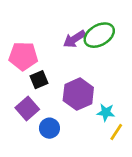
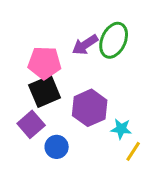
green ellipse: (99, 35) -> (114, 40), turned -36
pink pentagon: (23, 56) -> (45, 63), moved
black square: (39, 80) -> (45, 91), size x1.5

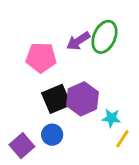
black square: (45, 91) -> (56, 99), moved
purple square: (31, 124) -> (22, 146), moved

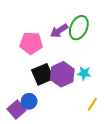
cyan star: (111, 118) -> (84, 73), moved
blue circle: (52, 135) -> (29, 101), moved

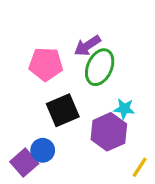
green ellipse: (79, 28) -> (100, 67), moved
purple hexagon: (62, 74) -> (109, 132), moved
yellow line: (92, 104) -> (140, 167), moved

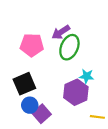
black square: (63, 110) -> (24, 84), moved
purple square: (24, 163) -> (42, 114), moved
yellow line: (140, 167) -> (97, 117), turned 64

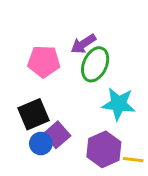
cyan star: (87, 76) -> (119, 104), size x1.6
purple hexagon: (76, 92) -> (104, 149), moved
purple square: (42, 114) -> (57, 135), moved

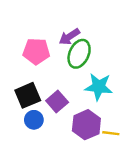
purple square: (57, 135) -> (57, 101), moved

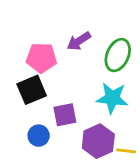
green ellipse: (79, 54) -> (118, 55), moved
black square: (28, 95) -> (32, 90), moved
purple square: (57, 101) -> (65, 115), turned 30

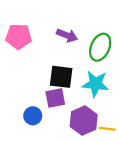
purple arrow: (79, 41) -> (67, 35), turned -126
pink pentagon: (41, 58) -> (19, 37), moved
black square: (32, 90) -> (61, 77), moved, turned 30

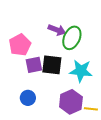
pink pentagon: (19, 37) -> (20, 45), moved, turned -30
green ellipse: (100, 47) -> (72, 38), moved
purple square: (55, 98) -> (34, 65), moved

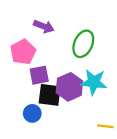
purple arrow: (57, 30) -> (44, 26), moved
black square: (52, 65) -> (50, 95), moved
purple hexagon: (71, 102) -> (69, 87), moved

